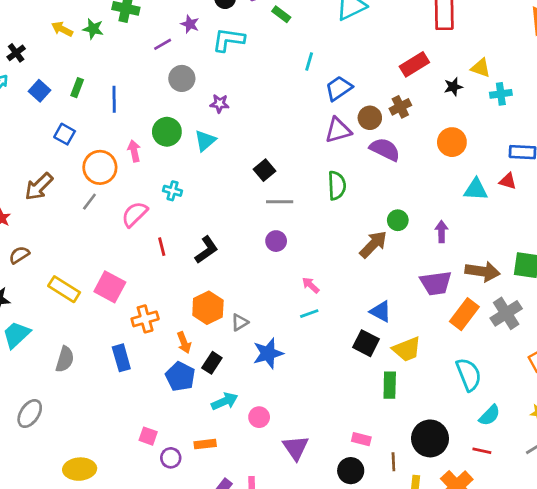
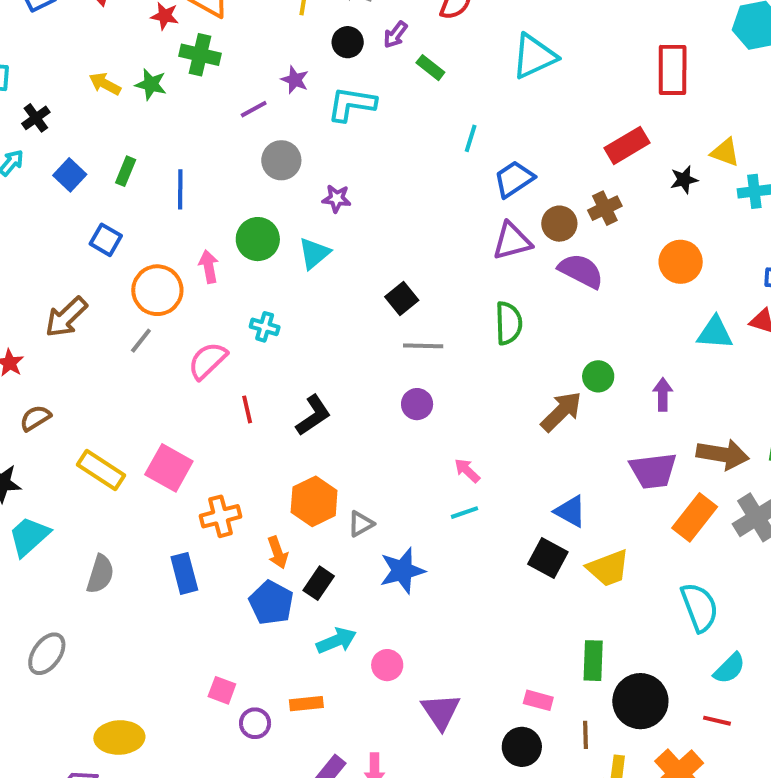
green rectangle: (390, 385) -> (593, 661), moved

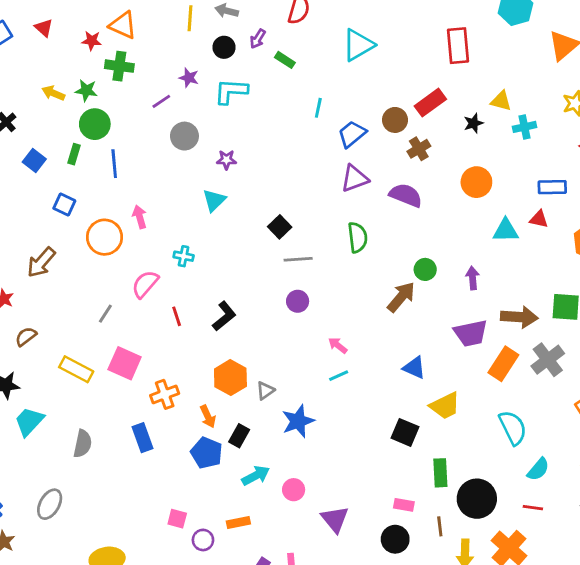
brown circle: (559, 224) -> (395, 120), moved
green circle: (258, 239) -> (95, 124), moved
gray line: (141, 341) -> (105, 314), moved
black square: (548, 558) -> (405, 432), moved

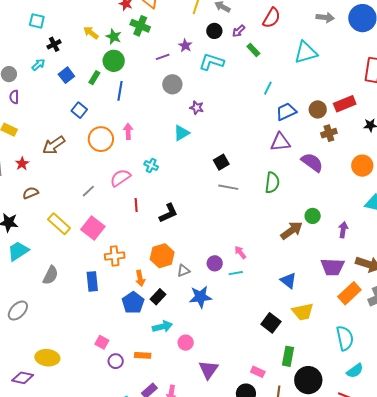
purple circle: (298, 301) -> (215, 263), moved

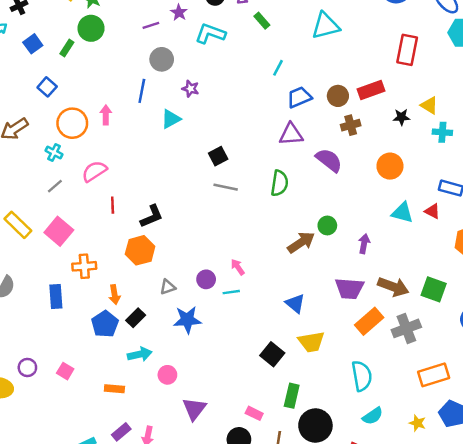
blue line: (120, 91) -> (142, 91), moved
cyan cross: (151, 166) -> (54, 152), moved
orange hexagon: (162, 256) -> (140, 250), moved
purple circle: (116, 361) -> (27, 367), moved

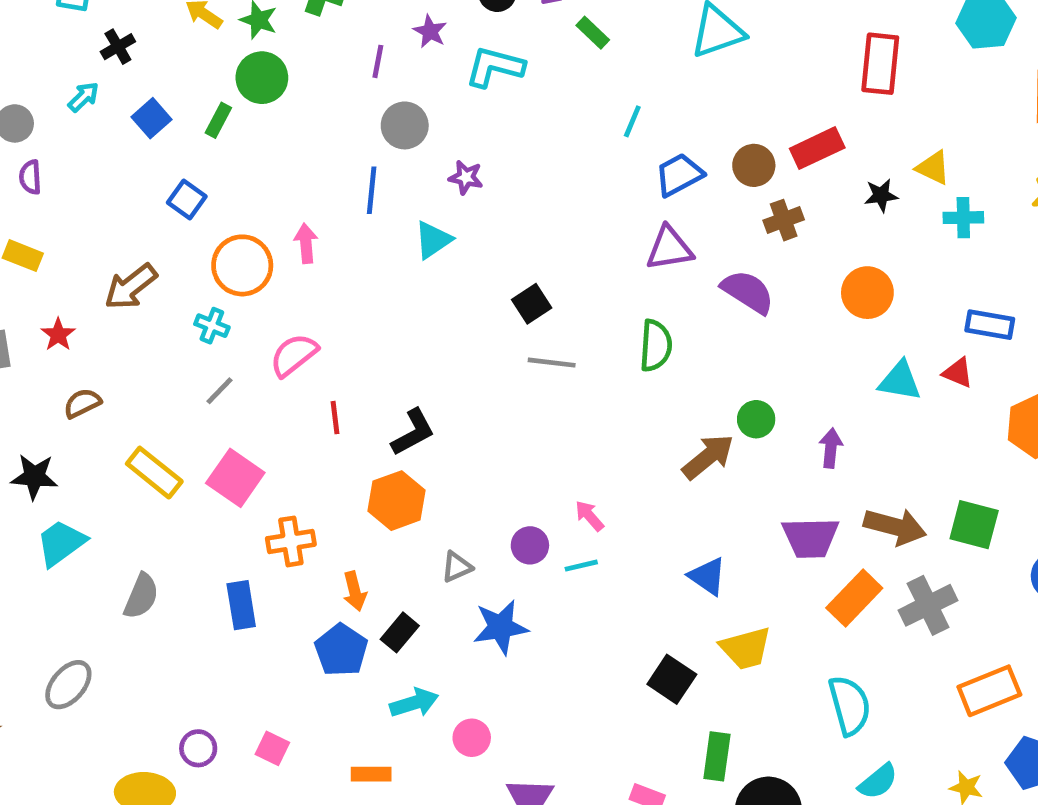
purple line: (151, 25) -> (378, 61), turned -56

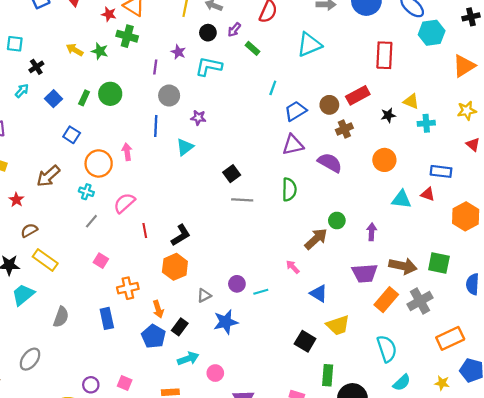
green circle: (262, 78) -> (110, 94), moved
yellow rectangle: (154, 473) -> (45, 260), moved
pink square: (235, 478) -> (101, 261), size x0.6
pink arrow: (589, 516) -> (293, 267), moved

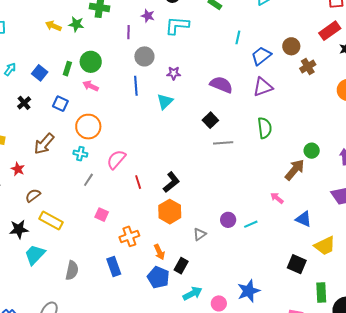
black cross: (36, 67) -> (24, 103), moved
red rectangle: (358, 95) -> (330, 31), moved
pink arrow: (127, 152) -> (91, 86), moved, turned -49
purple semicircle: (330, 163) -> (221, 85), moved
blue star: (226, 322) -> (249, 291), moved

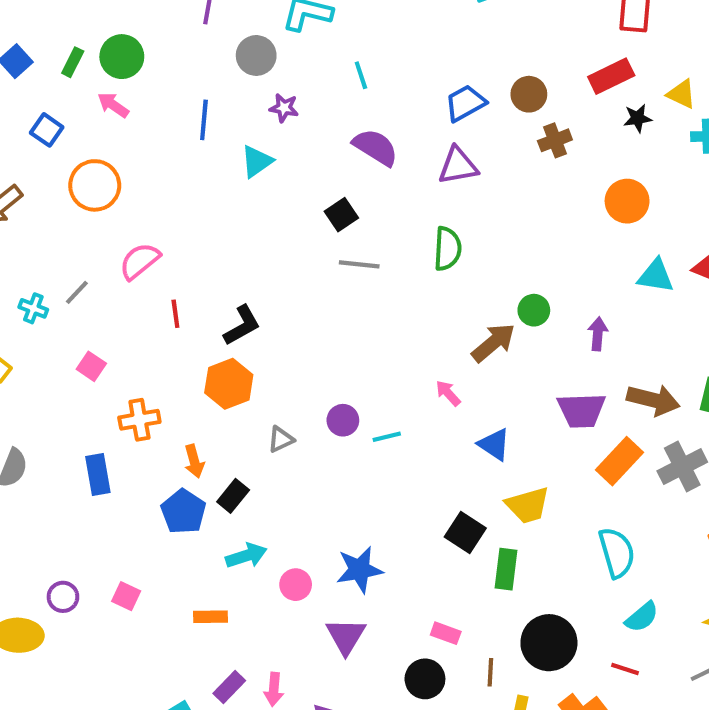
cyan line: (238, 37) -> (361, 75), moved, turned -40
gray circle: (144, 56) -> (256, 55), moved
cyan cross: (80, 154) -> (33, 308), moved
green rectangle: (321, 292) -> (506, 569), moved

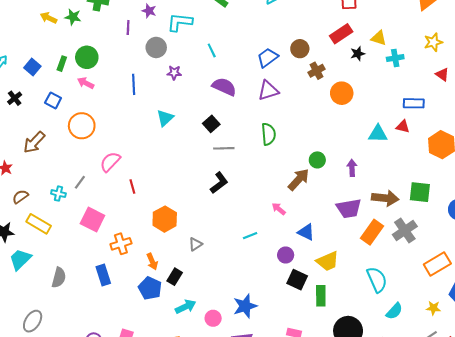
cyan triangle: (257, 161) -> (165, 118), moved
orange circle: (627, 201) -> (342, 93), moved
black L-shape: (242, 325) -> (219, 183), moved
pink square: (91, 366) -> (92, 220), size x1.6
purple circle: (343, 420) -> (286, 255), moved

